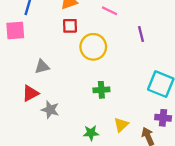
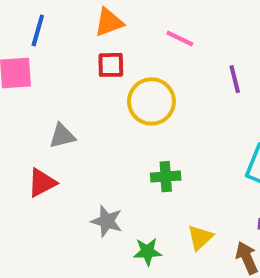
gray star: (50, 110) -> (107, 221), moved

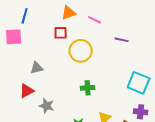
orange triangle: (109, 22) -> (69, 13), moved
purple line: (235, 79) -> (122, 40), turned -64
gray star: (107, 221) -> (47, 106), moved

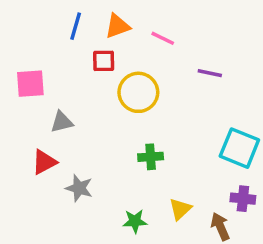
blue line: (25, 16) -> (76, 26), moved
pink square: (14, 37) -> (30, 84), moved

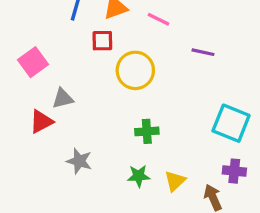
pink square: (30, 84) -> (33, 62), turned -32
red triangle: (44, 162) -> (41, 122), moved
green star: (135, 221) -> (139, 176), moved

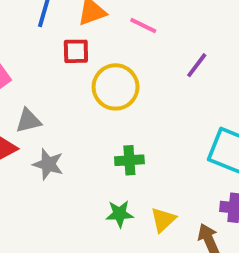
purple line: (203, 52) -> (197, 65), turned -65
gray star: (79, 161) -> (48, 164), moved

